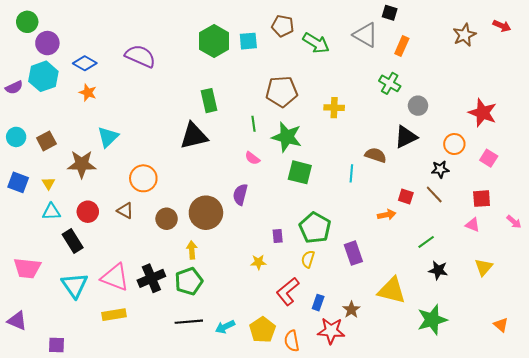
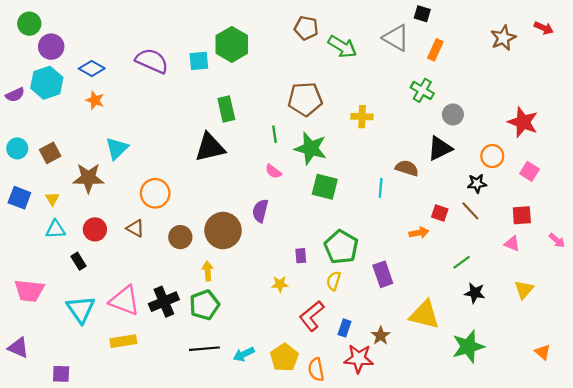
cyan square: (248, 41) -> (199, 61), moved
black rectangle: (73, 241) -> (79, 261), size x0.7

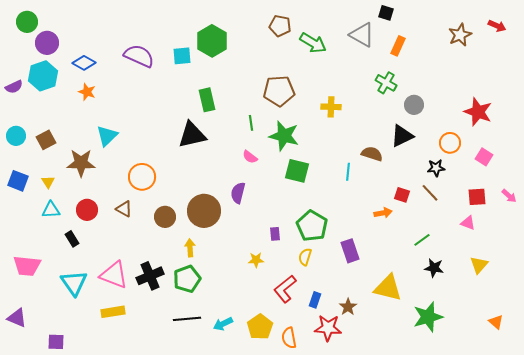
pink arrow: (557, 240) -> (509, 196), moved

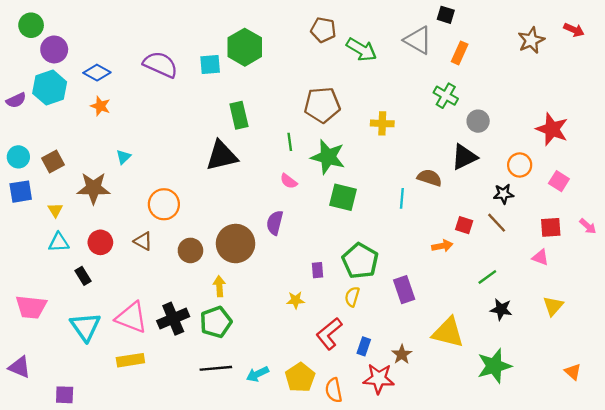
cyan triangle: (107, 136) -> (123, 157), size x0.6
blue square: (18, 181) -> (21, 192), moved, turned -30

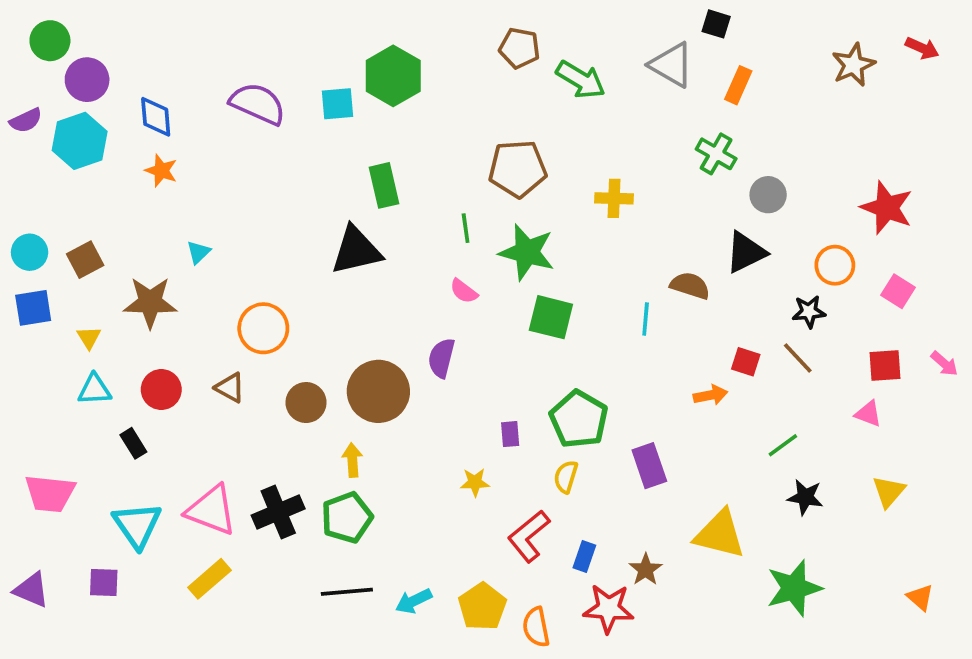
blue diamond: (97, 73) -> (156, 117), turned 56
purple semicircle: (16, 100) -> (26, 120), moved
yellow rectangle: (130, 360) -> (210, 579), turned -32
purple square: (65, 395) -> (104, 583), moved

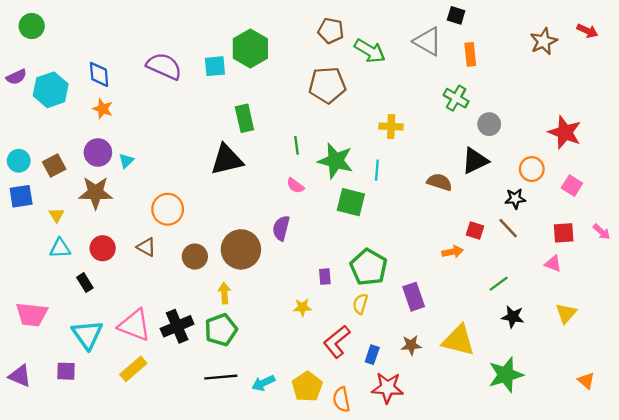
purple circle: (87, 80) -> (98, 152), moved
orange rectangle: (738, 85) -> (470, 54), turned -30
brown pentagon: (518, 169) -> (327, 85), moved
cyan line: (646, 319) -> (377, 170), moved
brown star: (646, 570) -> (411, 345), moved, turned 30

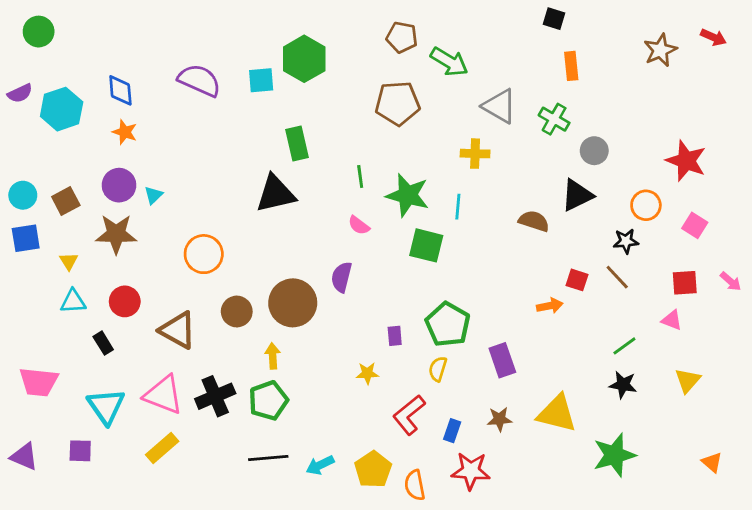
gray triangle: (428, 41) -> (499, 106), moved
brown triangle: (146, 247) -> (178, 330), moved, size x1.6
green line: (499, 284) -> (624, 346), moved

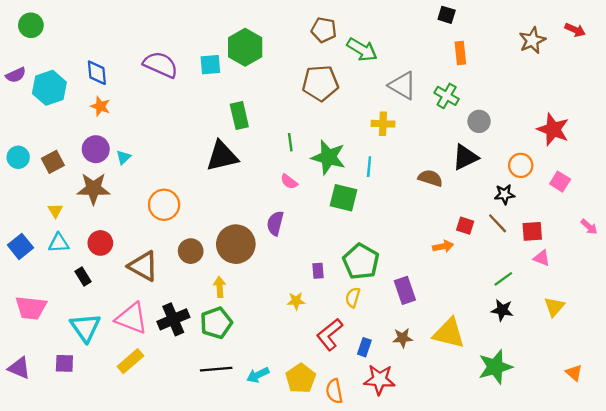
blue square: (26, 238) -> (20, 246), moved, turned -30
red square: (685, 283) -> (532, 231), moved

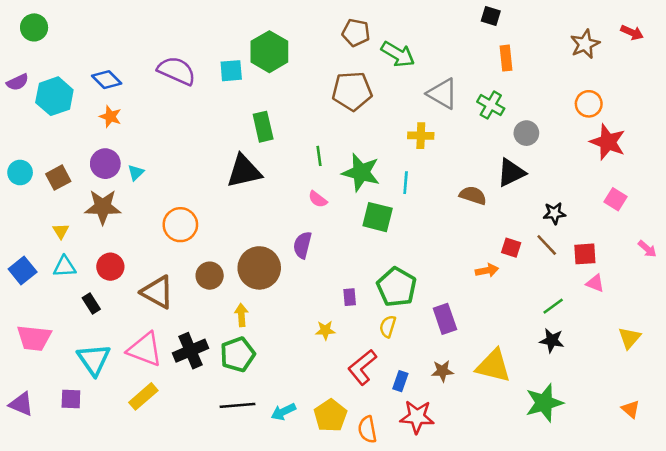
blue diamond: (97, 73) -> (107, 80), turned -40
orange circle: (521, 165) -> (589, 104), moved
yellow triangle: (554, 307) -> (629, 338), moved

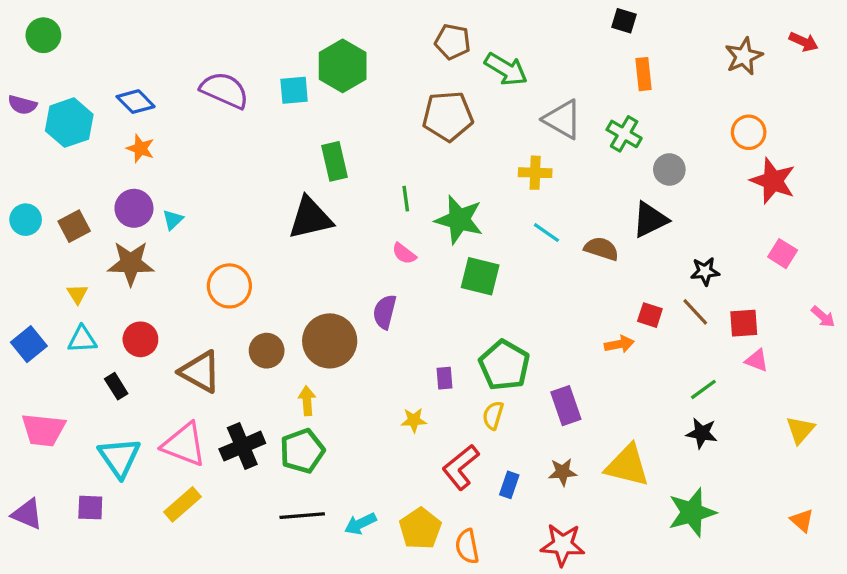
purple semicircle: (17, 82) -> (22, 105), turned 40
cyan line: (406, 183) -> (546, 233), moved, turned -60
red star: (417, 417) -> (563, 545), moved

